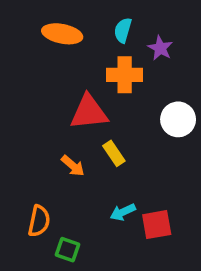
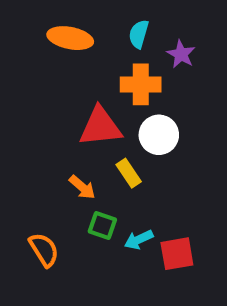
white circle: (178, 119) -> (159, 135), moved
orange semicircle: (39, 221) -> (44, 250), turned -44
green square: (68, 250) -> (102, 225), moved

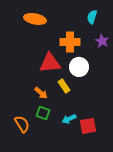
cyan semicircle: (139, 34) -> (92, 17), moved
purple star: (181, 54) -> (102, 41), moved
green square: (102, 225) -> (43, 113), moved

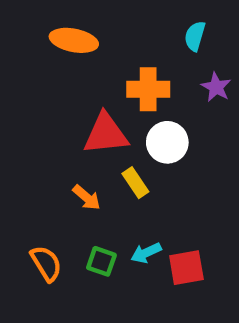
green square: (43, 113) -> (101, 261), moved

